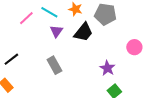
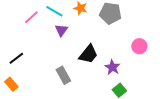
black trapezoid: (83, 32) -> (88, 54), moved
gray rectangle: (54, 65) -> (63, 75), moved

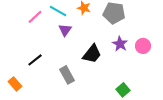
black line: (16, 58) -> (35, 60), moved
purple star: (112, 67) -> (120, 44), moved

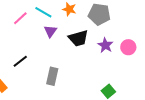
black trapezoid: (92, 54) -> (78, 38), moved, turned 35
gray rectangle: (67, 75) -> (52, 76), turned 42

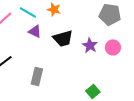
gray pentagon: (99, 14) -> (110, 14), moved
purple triangle: (50, 31) -> (35, 31), turned -40

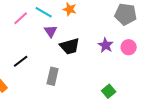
purple triangle: (35, 31) -> (51, 31), turned 32
black trapezoid: (63, 38) -> (70, 46), moved

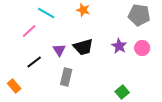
cyan line: (44, 12) -> (46, 13), moved
pink line: (21, 18) -> (29, 31), moved
purple triangle: (51, 31) -> (59, 50), moved

